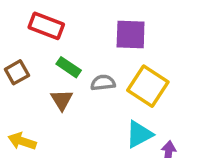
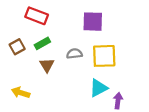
green rectangle: (69, 67) -> (42, 43), moved, turned -63
yellow square: (148, 86) -> (104, 56), turned -35

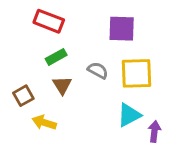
brown square: (17, 47) -> (23, 96), moved
gray semicircle: (74, 54) -> (98, 70), turned 35
yellow arrow: (21, 93) -> (44, 122), moved

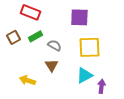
gray semicircle: (98, 70) -> (54, 45), moved
brown triangle: (62, 85) -> (51, 65), moved
brown square: (23, 96) -> (13, 37), moved

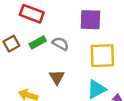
gray semicircle: (54, 45) -> (60, 44), moved

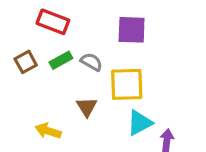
yellow square: (102, 56) -> (127, 84), moved

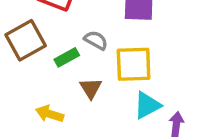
green rectangle: (61, 60) -> (67, 57), moved
brown square: (26, 62) -> (26, 40), size x1.6

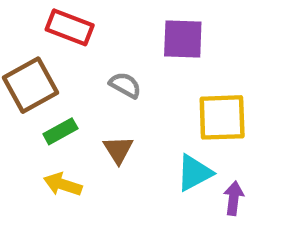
green rectangle: (67, 57) -> (60, 131), moved
yellow square: (134, 64) -> (222, 117), moved

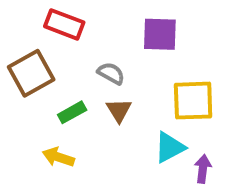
green rectangle: (60, 131) -> (72, 112), moved
brown triangle: (118, 150) -> (119, 110), moved

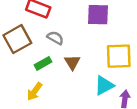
gray semicircle: (111, 73) -> (55, 38), moved
yellow arrow: (58, 157) -> (34, 92), turned -72

